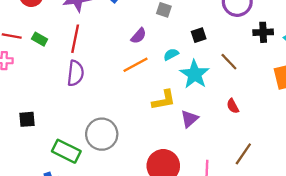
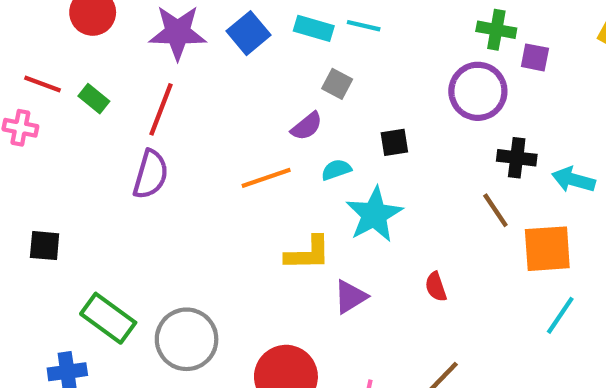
purple semicircle: (139, 36) -> (307, 126), moved
brown line: (229, 62) -> (495, 210), moved
gray circle: (102, 134) -> (187, 339), moved

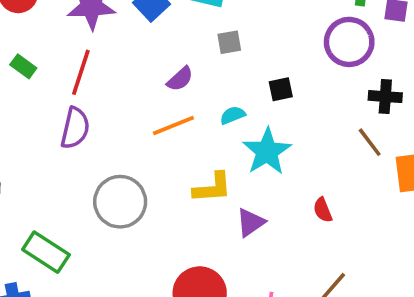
gray square: (337, 84) -> (229, 42), turned -35
purple semicircle: (307, 126) -> (180, 79), moved
gray circle: (187, 339) -> (120, 202), moved

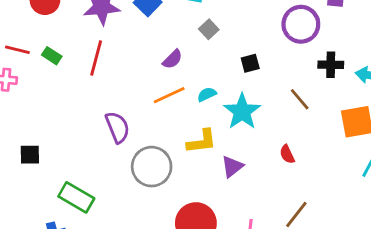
gray square: (229, 42) -> (209, 29), turned -30
cyan semicircle: (233, 115) -> (207, 94), moved
purple semicircle: (75, 128) -> (118, 127), moved, turned -32
brown line: (370, 142) -> (300, 99), moved
gray circle: (120, 202) -> (152, 167), moved

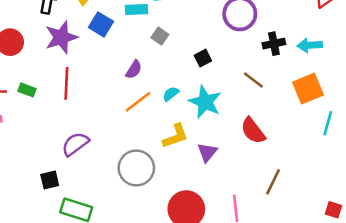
purple semicircle: (118, 127) -> (75, 144), moved, turned -92
red semicircle: (287, 154) -> (253, 131), size x1.6
black square: (30, 155) -> (50, 180), moved

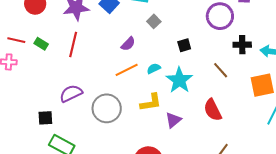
gray circle: (136, 168) -> (107, 108), moved

